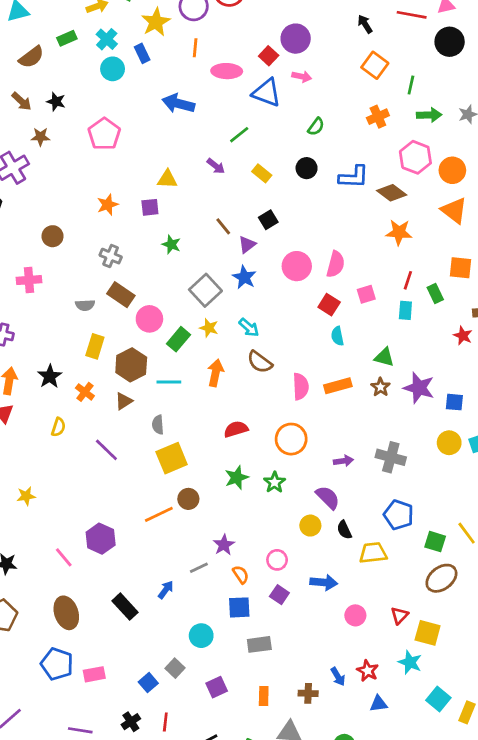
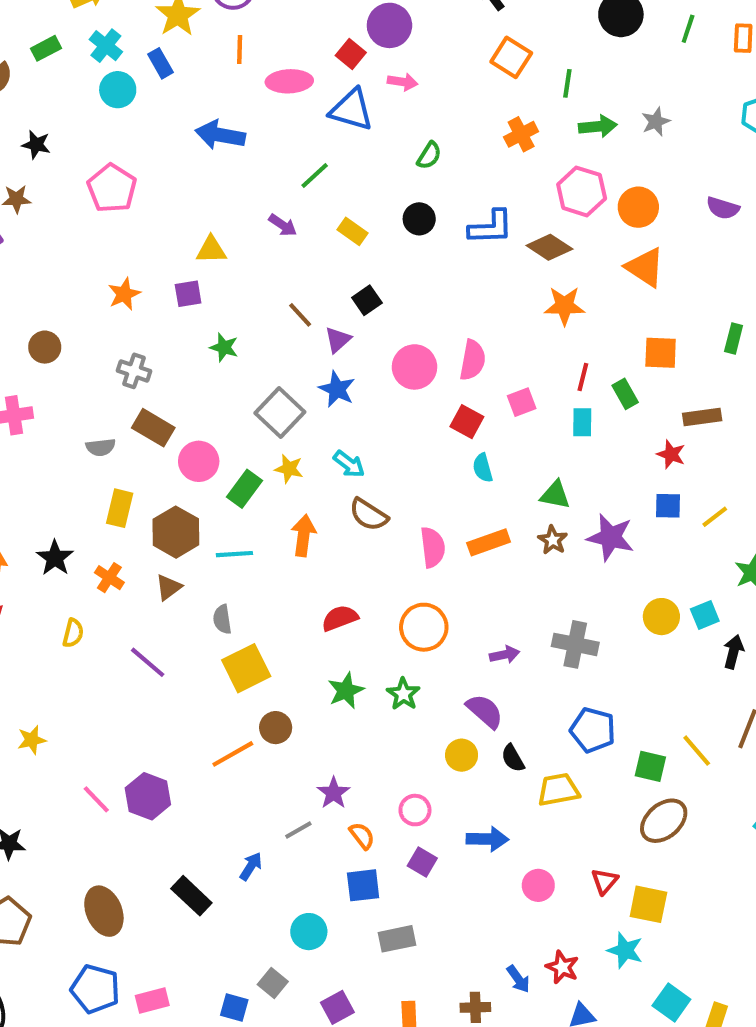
blue square: (454, 402) -> (668, 506), moved
pink line: (64, 557) -> (96, 799), moved
blue square: (148, 683) -> (234, 1007), turned -30

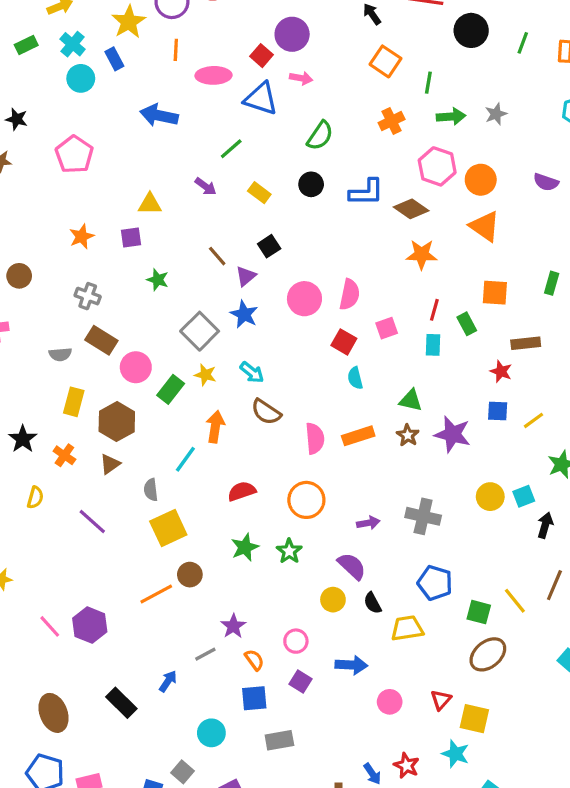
green semicircle: (429, 156) -> (320, 136), size x1.4
cyan line: (234, 554) -> (185, 459), moved, turned -52

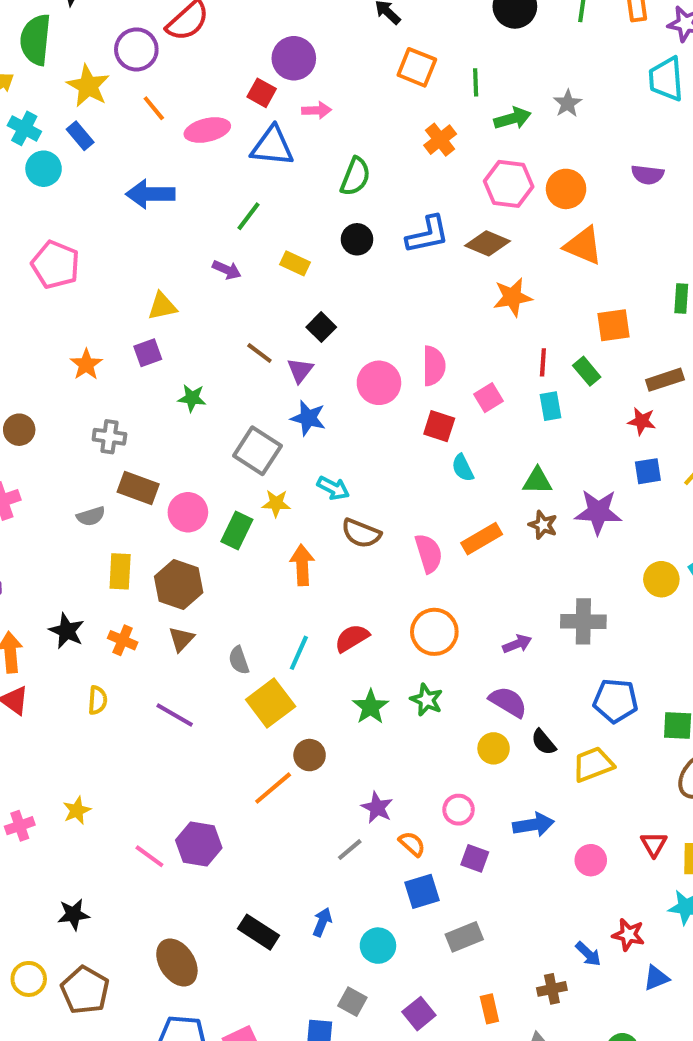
orange line: (176, 50) -> (154, 108), turned -30
cyan line: (185, 459) -> (299, 653), moved
blue arrow: (168, 681) -> (322, 922), moved

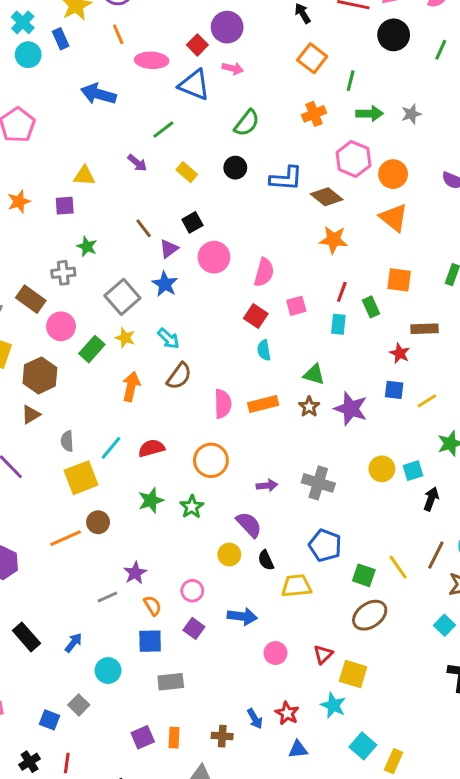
pink circle: (379, 383) -> (214, 257), moved
gray cross: (109, 437) -> (63, 273), moved, turned -30
brown semicircle: (361, 533) -> (179, 376), turned -92
purple square: (419, 1014) -> (143, 737), moved

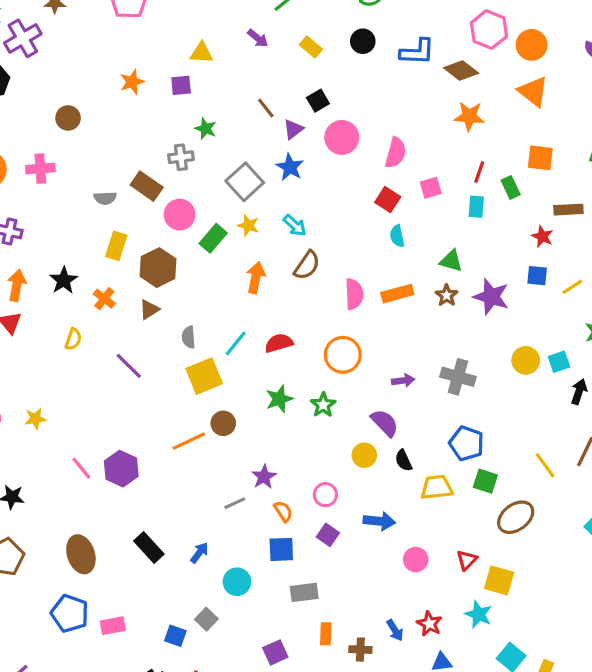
green square: (364, 575) -> (485, 481), moved
orange rectangle: (174, 738) -> (326, 634), moved

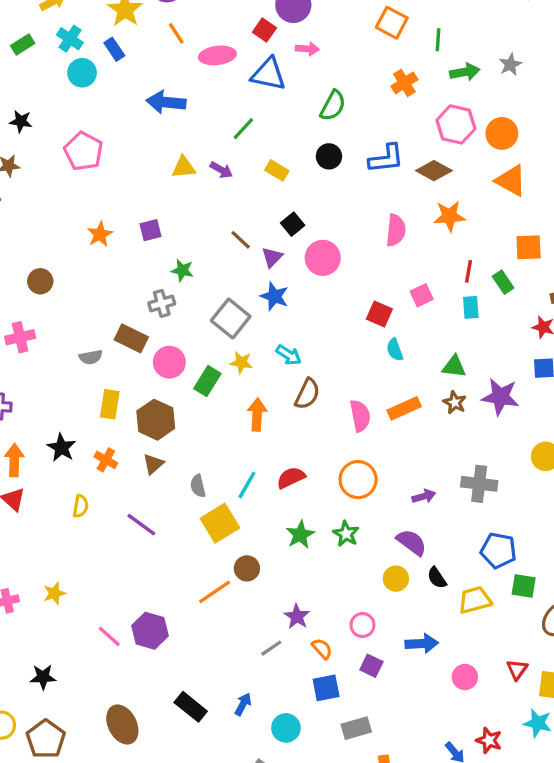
yellow triangle: (201, 53) -> (184, 167), moved
pink semicircle: (396, 153) -> (396, 230), moved

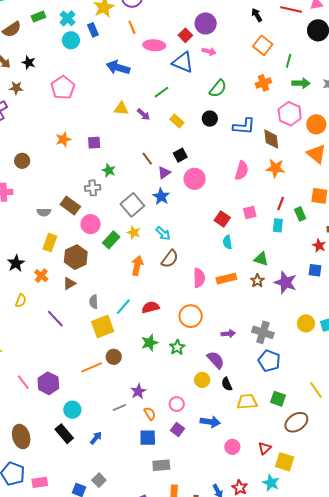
brown diamond: (434, 171) -> (271, 139), turned 45
blue pentagon: (498, 550) -> (269, 361), moved
cyan circle: (286, 728) -> (72, 410), moved

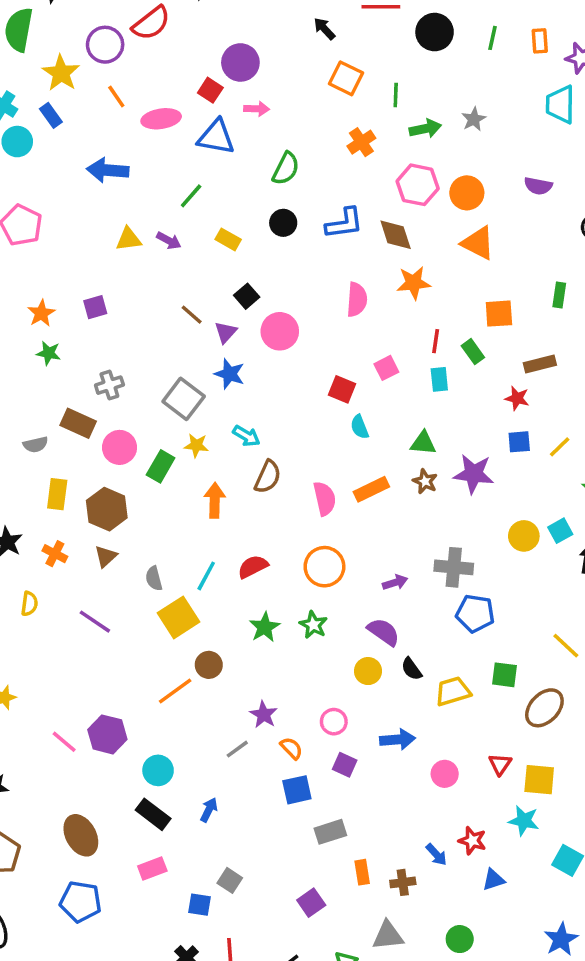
green star: (109, 170) -> (49, 353), moved
pink rectangle: (40, 482) -> (152, 868), moved

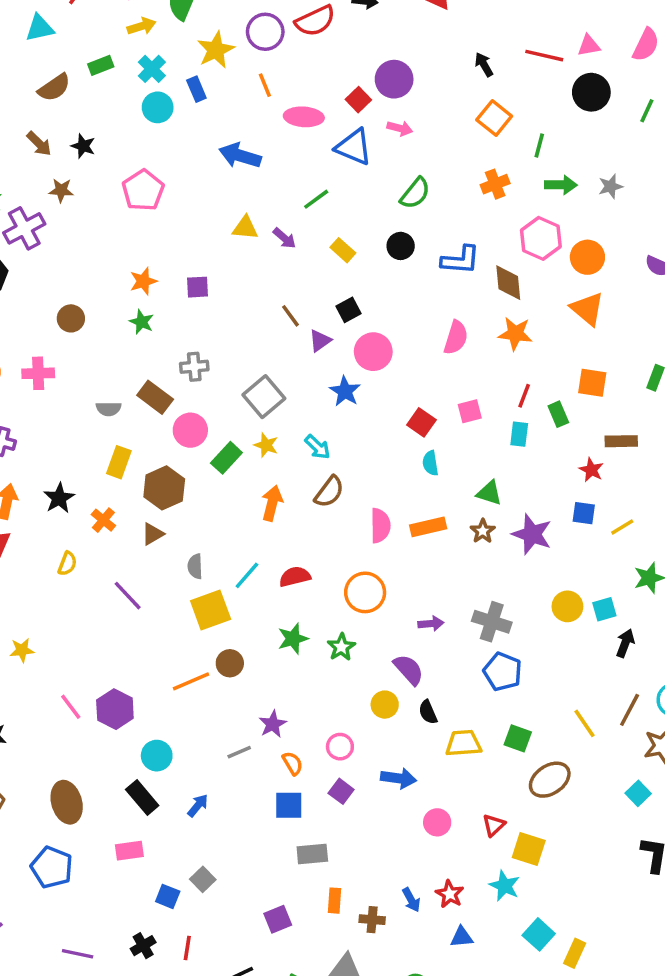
blue star: (229, 374) -> (345, 391), moved

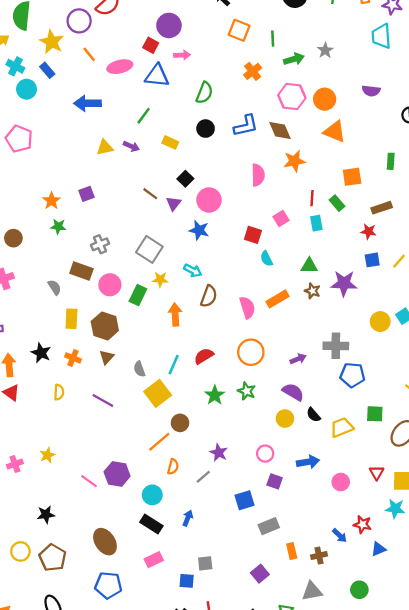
pink pentagon: (143, 190) -> (19, 139), moved
gray semicircle: (109, 409) -> (55, 287), turned -105
orange semicircle: (293, 763) -> (173, 467), moved, turned 63
gray square: (203, 879) -> (205, 563), turned -35

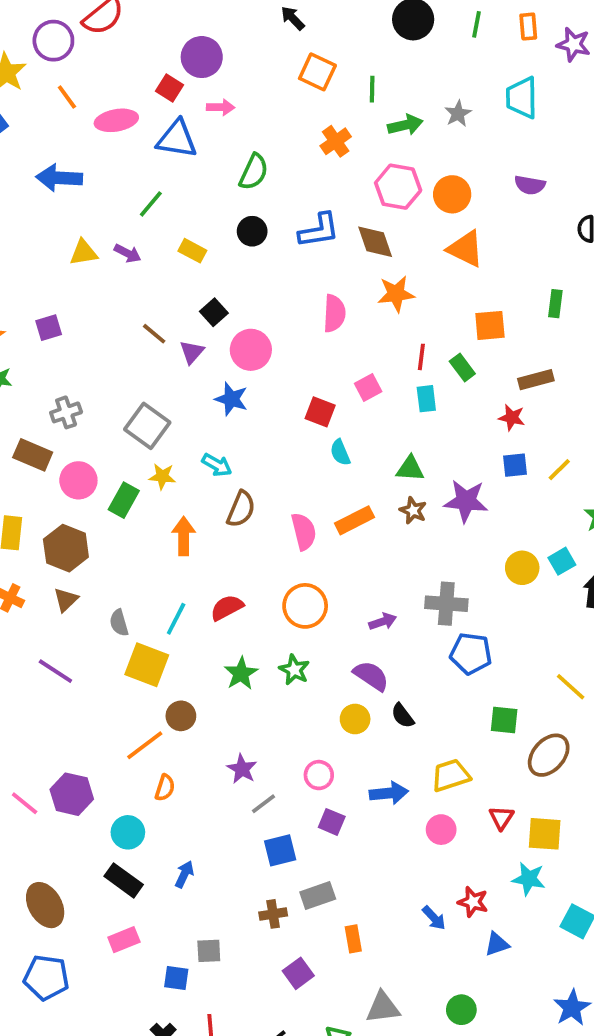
cyan trapezoid: (381, 36) -> (522, 98), moved
yellow square: (158, 393) -> (147, 665), turned -35
yellow trapezoid: (342, 427) -> (451, 775), moved
gray line: (203, 477) -> (263, 804), moved
brown cross: (319, 556) -> (273, 914), moved

